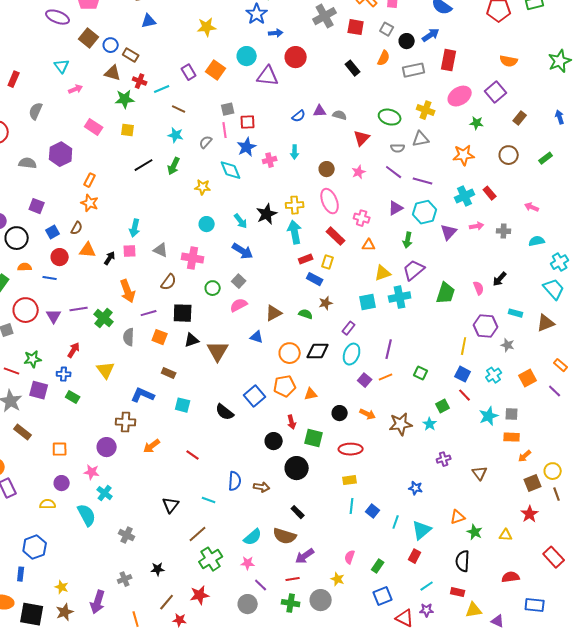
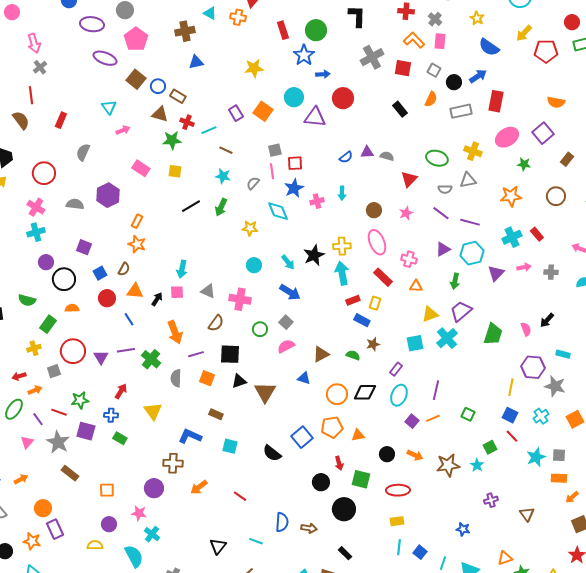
blue line: (50, 278) -> (129, 319), moved, turned 48
cyan cross: (400, 297) -> (447, 338), turned -30
gray star: (508, 345) -> (555, 386), size x1.5

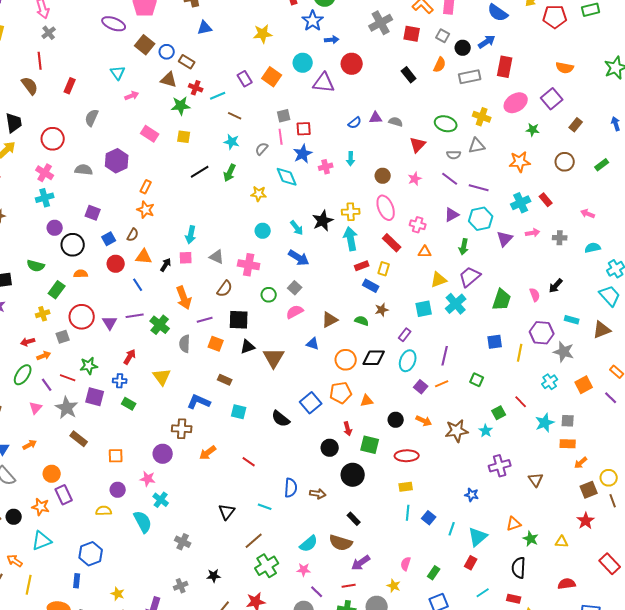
blue square: (510, 415) -> (495, 342), moved, turned -35
purple cross: (491, 500) -> (500, 466), size x1.5

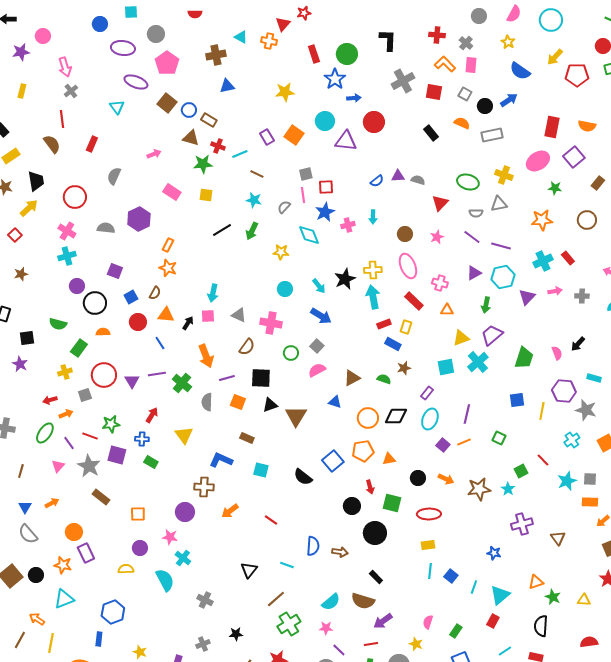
orange semicircle: (440, 65) -> (462, 123), turned -91
red rectangle: (505, 67) -> (552, 127), moved
cyan triangle: (118, 73) -> (117, 107), moved

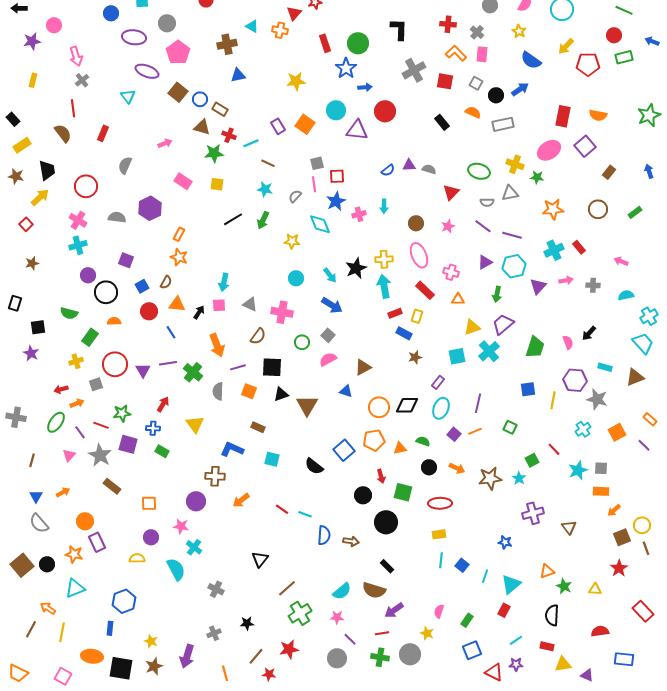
green star: (555, 188) -> (537, 177), moved
green semicircle: (384, 379) -> (423, 441), moved
cyan line: (287, 565) -> (305, 514), moved

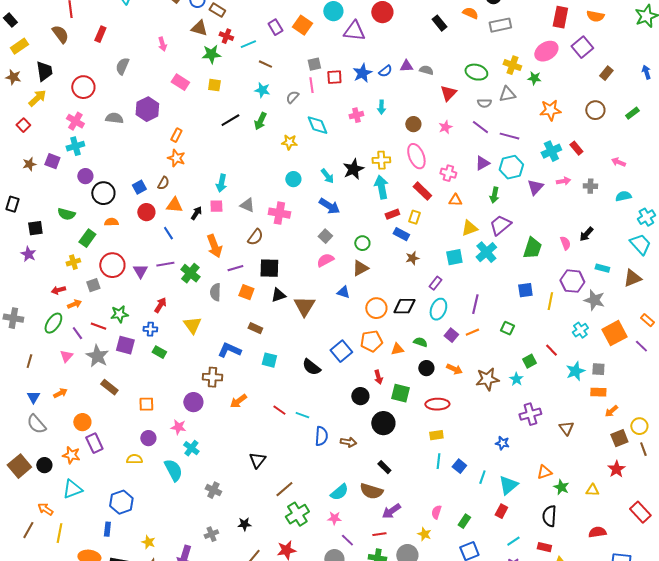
pink arrow: (165, 143) -> (162, 44), turned 96
blue star: (336, 201) -> (362, 73), moved
purple square: (126, 260) -> (52, 161), moved
green circle: (302, 342) -> (362, 243), moved
orange square: (617, 432) -> (614, 333), size x1.4

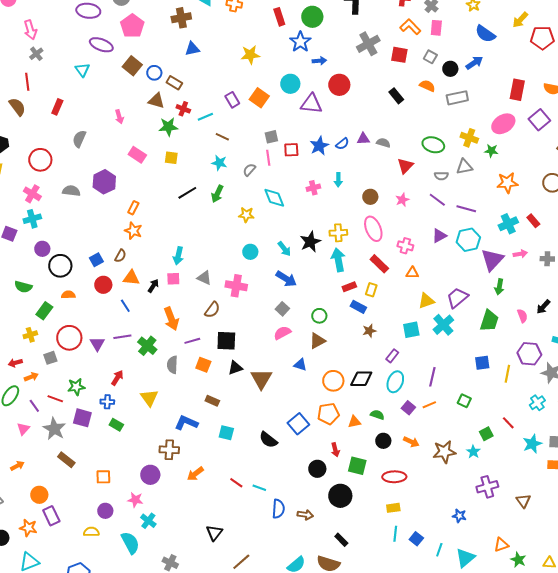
purple triangle: (535, 187) -> (492, 260), size x1.4
green arrow: (494, 195) -> (499, 287), moved

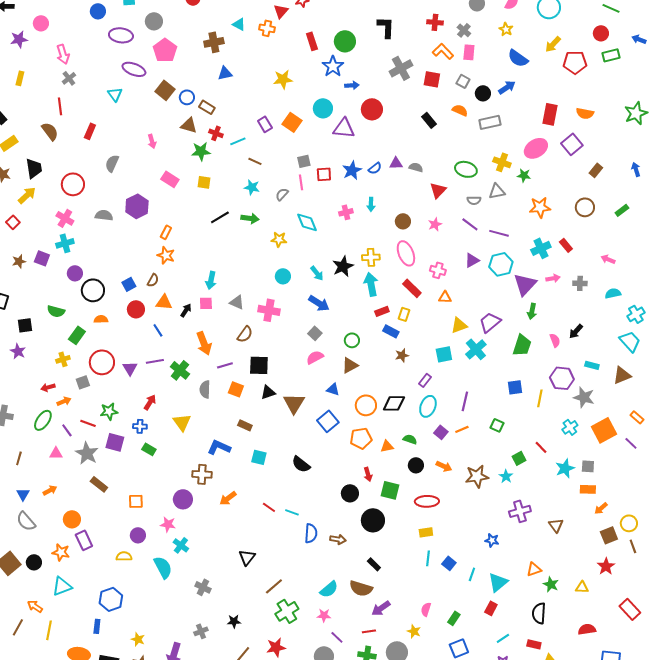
green arrow: (217, 194) -> (250, 218), turned -108
blue square: (298, 424) -> (328, 421), moved
pink triangle: (23, 429) -> (56, 453), turned 48

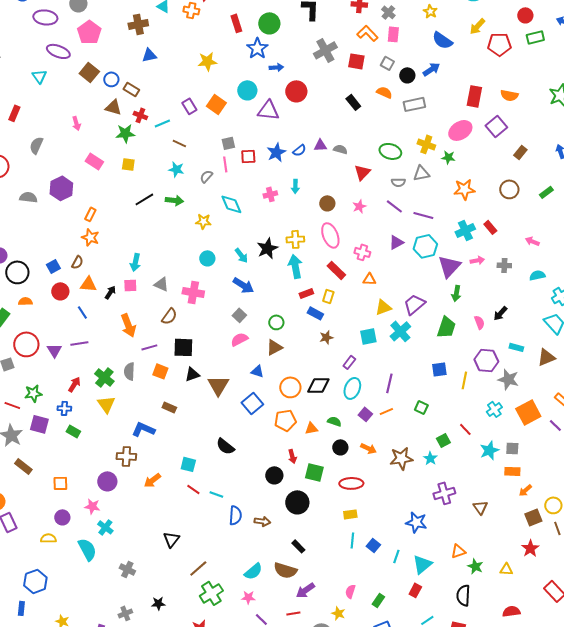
green cross: (180, 370) -> (104, 377), moved
cyan square: (259, 457) -> (188, 464), moved
blue star: (492, 540) -> (416, 522), size x1.5

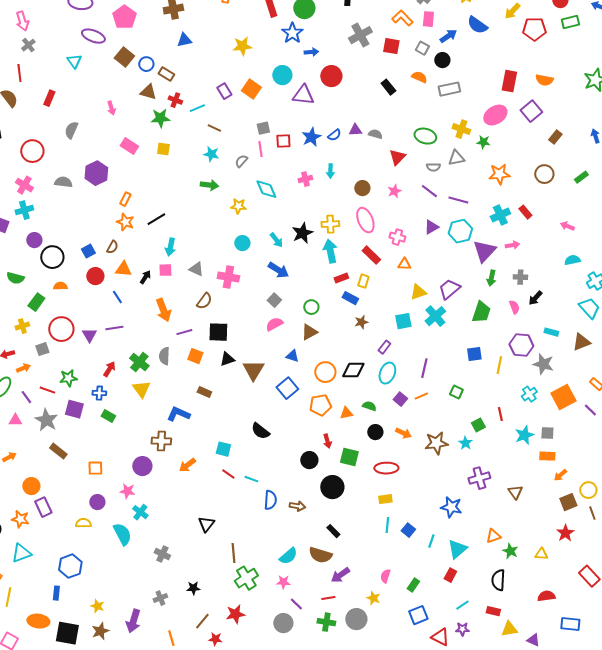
blue arrow: (431, 69) -> (448, 36), moved
black line: (144, 199) -> (156, 219), moved
gray cross: (504, 265) -> (520, 277), moved
red line: (465, 429) -> (500, 414), turned 32
brown line: (198, 568) -> (233, 553), turned -54

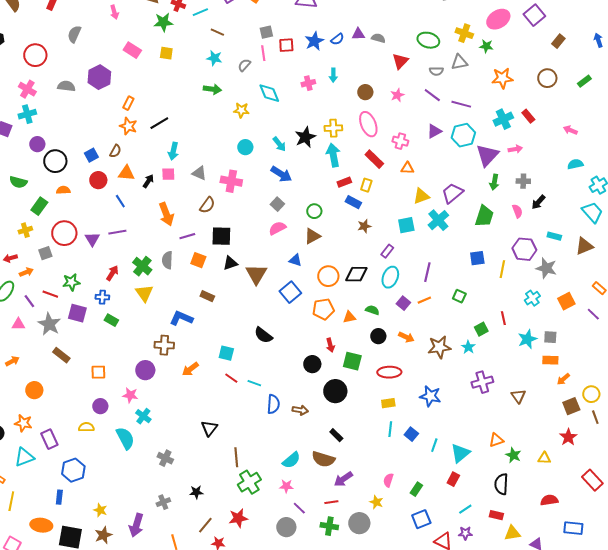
orange square: (563, 397) -> (566, 301), size x0.7
purple rectangle: (43, 507) -> (49, 439), moved
blue star: (451, 507) -> (430, 396), moved

